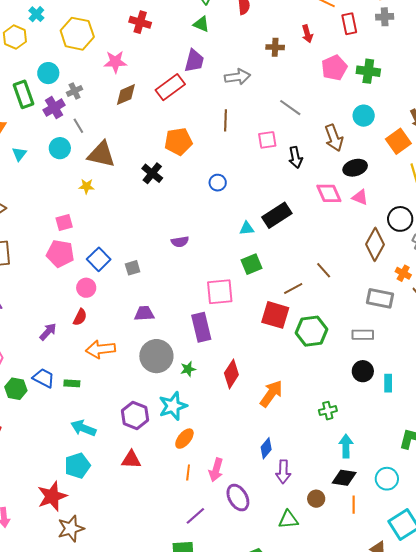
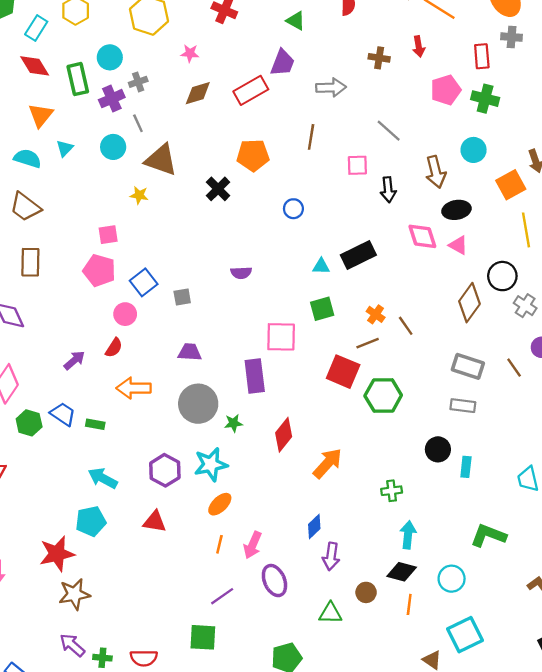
red rectangle: (349, 24) -> (482, 56), moved
pink star: (115, 62) -> (190, 53), size x0.7
orange cross: (403, 273) -> (376, 314), moved
gray rectangle: (363, 335) -> (463, 406), moved

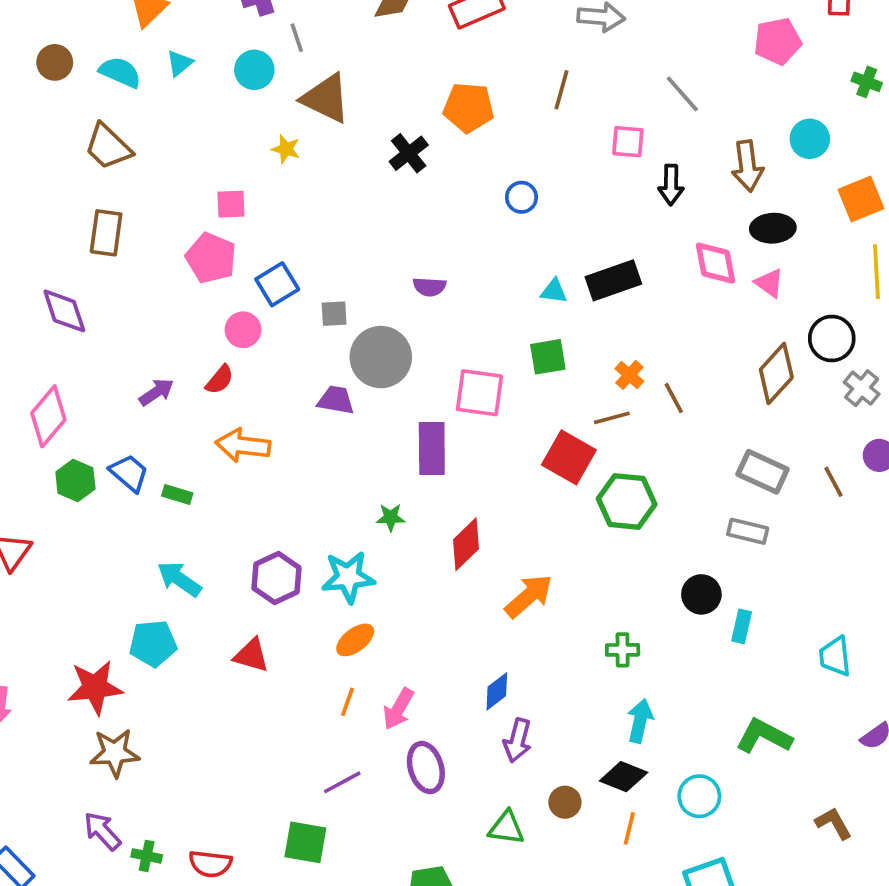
green cross: (485, 99) -> (867, 82), moved, size x0.7
gray circle: (198, 404) -> (381, 357), moved

